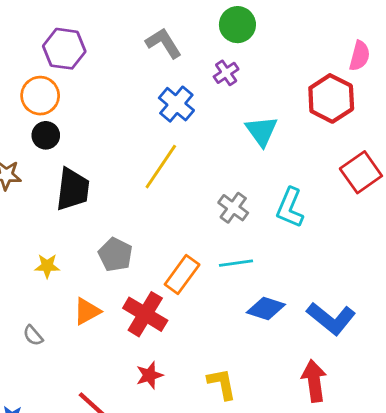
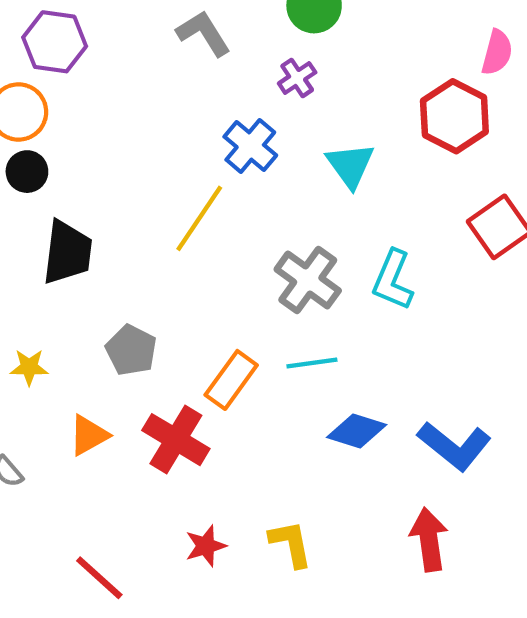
blue cross: (176, 104) -> (250, 146), moved
gray cross: (233, 208) -> (308, 280), size x1.4
red star: (149, 375) -> (206, 546), moved

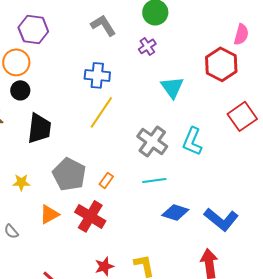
blue cross: (250, 146) -> (97, 75), moved, turned -35
gray pentagon: (131, 350) -> (69, 174), size x1.4
orange rectangle: (231, 380) -> (106, 180), moved, size x0.6

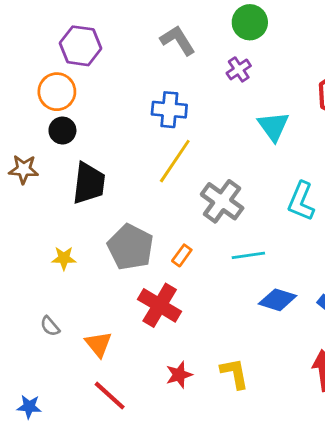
gray cross: (152, 141) -> (222, 201), moved
orange triangle: (49, 214) -> (99, 344), moved, turned -40

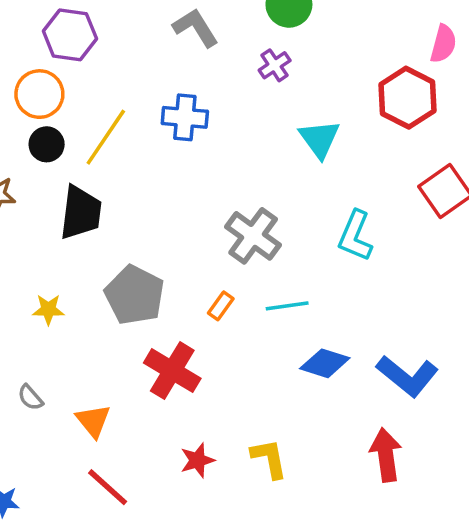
yellow line: (175, 161) -> (106, 137), moved
orange rectangle: (182, 255) -> (221, 306), moved

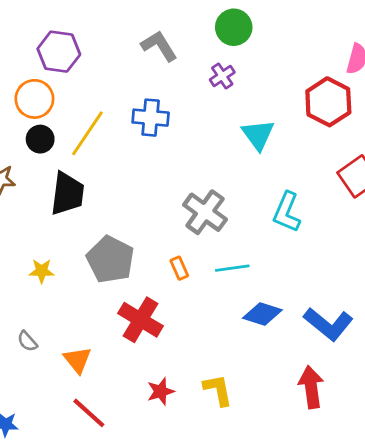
orange rectangle: (221, 306) -> (179, 268), turned -60

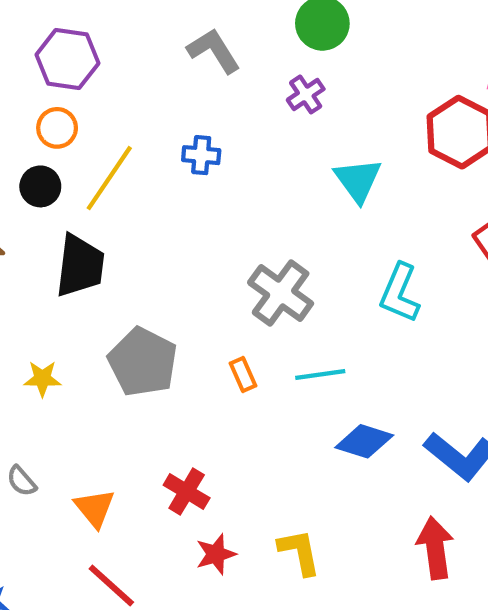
orange circle: (34, 99) -> (57, 128), moved, size x0.7
blue cross: (151, 118) -> (201, 155), size x0.7
red cross: (141, 320) -> (187, 491), moved, size x0.7

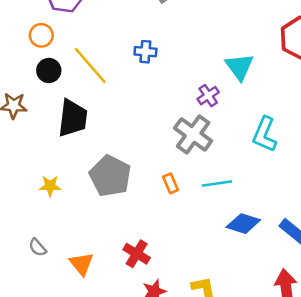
purple cross: (306, 94) -> (208, 96), moved
orange circle: (57, 128) -> (41, 35), moved
yellow line: (109, 178) -> (90, 65), turned -75

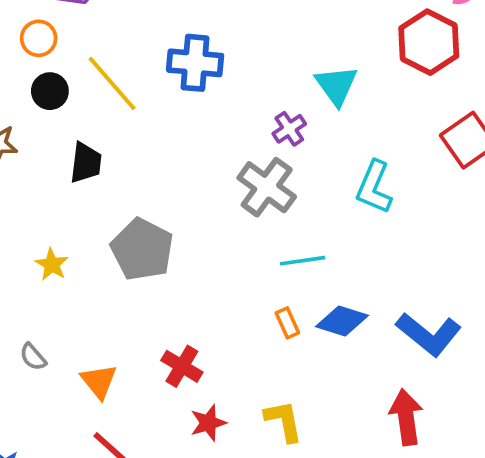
blue cross: (145, 52) -> (195, 63), size x1.6
black trapezoid: (73, 118) -> (86, 163), size x0.7
orange rectangle: (171, 183) -> (287, 323), moved
yellow star: (50, 186) -> (52, 264), turned 30

